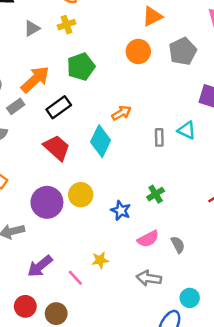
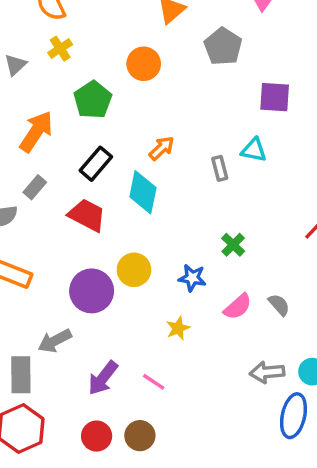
orange circle: (138, 52) -> (144, 64), moved
gray rectangle: (16, 106) -> (35, 187), moved
black rectangle: (59, 107) -> (96, 164), moved
yellow star: (100, 260) -> (178, 328), moved
gray arrow: (149, 278) -> (267, 372), moved

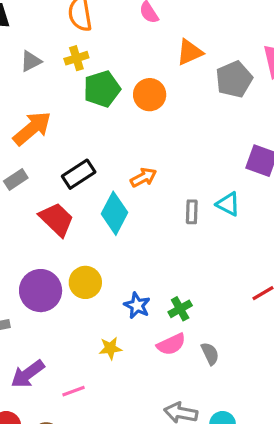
gray pentagon: (223, 47) -> (234, 79), moved
green pentagon: (93, 100) -> (102, 89), moved
green cross: (233, 245) -> (180, 309), moved
pink line: (154, 382) -> (74, 391), turned -70

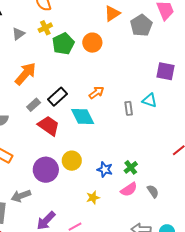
gray rectangle: (16, 180) -> (34, 105), moved
cyan diamond: (114, 213) -> (83, 117), turned -45

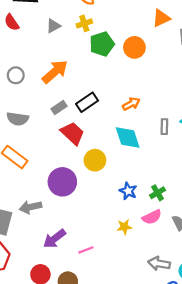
cyan diamond: (83, 117) -> (128, 137), moved
yellow circle: (72, 161) -> (95, 160), moved
yellow star: (93, 198) -> (124, 227), moved

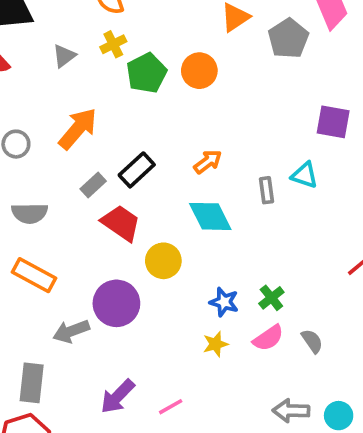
gray arrow: (30, 207) -> (71, 331), moved
yellow star: (124, 227) -> (215, 344), moved

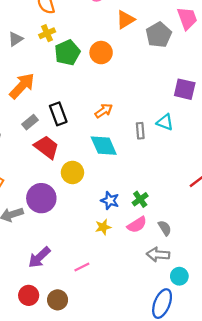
black rectangle: (137, 170) -> (58, 114), turned -70
pink line: (171, 407) -> (82, 267), moved
gray arrow: (291, 411) -> (158, 255), moved

